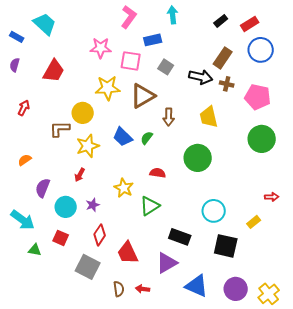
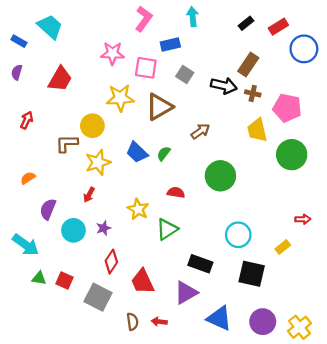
blue circle: (261, 50) -> (304, 49), moved
brown arrow: (169, 117) -> (200, 131), moved, turned -126
yellow trapezoid: (209, 117) -> (257, 130), moved
red square: (61, 238) -> (65, 280), moved

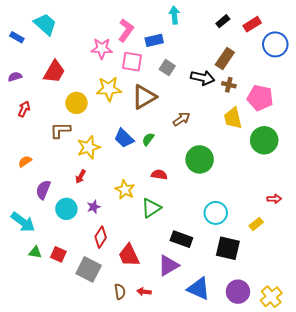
pink L-shape: (144, 19) -> (126, 30), moved
purple semicircle: (17, 72) -> (15, 77), moved, turned 56
yellow circle: (92, 126) -> (76, 103), moved

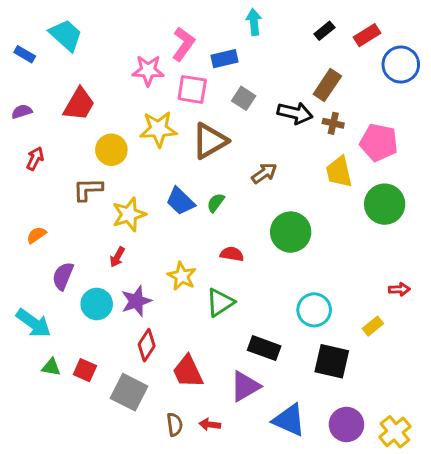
purple star: (94, 207) -> (136, 301), size x1.5

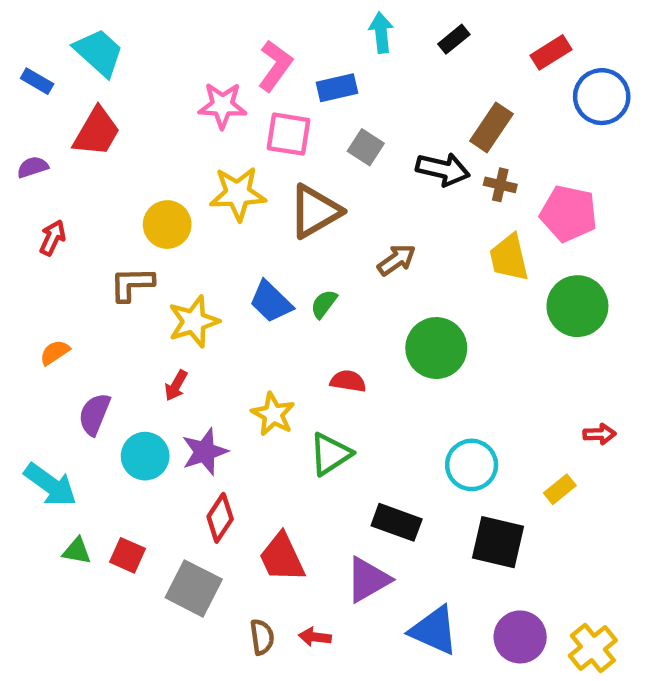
black rectangle: (324, 31) -> (454, 39), moved
red trapezoid: (79, 104) -> (97, 132), moved

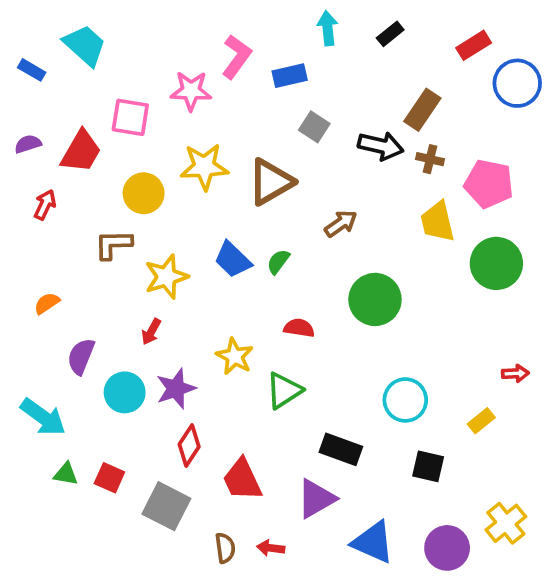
red trapezoid: (97, 132) -> (81, 152), moved
pink square: (288, 134) -> (130, 117), moved
black square: (498, 542) -> (428, 466), size x0.7
yellow cross: (593, 648) -> (506, 523), moved

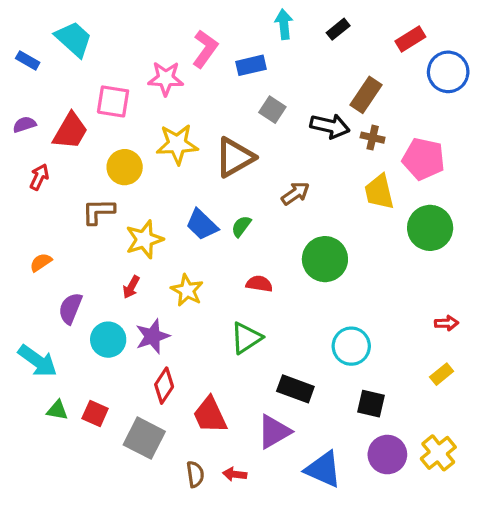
yellow star: (235, 356) -> (187, 290), moved
yellow rectangle: (481, 421) -> (442, 374), moved
purple circle: (447, 548) -> (387, 455), moved

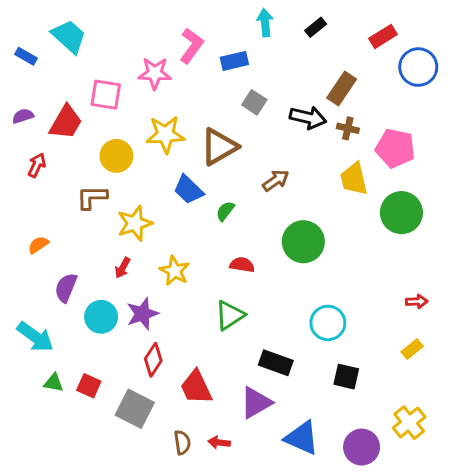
blue trapezoid: (202, 225) -> (188, 190), moved
purple circle: (387, 455) -> (362, 447), moved

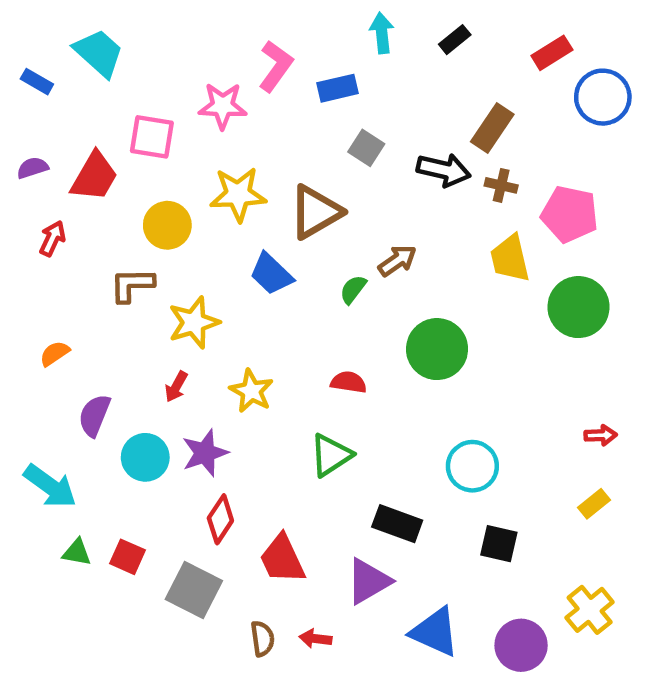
green semicircle: (225, 211) -> (353, 289), moved

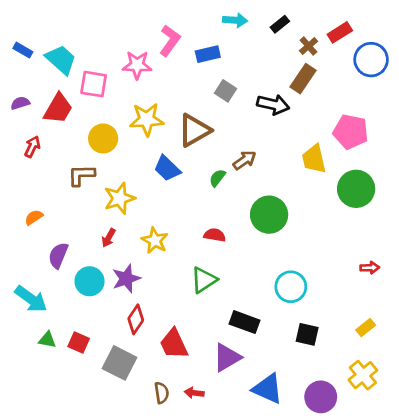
cyan arrow: (382, 33) -> (235, 20), turned 100
cyan trapezoid: (99, 53) -> (61, 60), moved
brown cross: (501, 185) -> (308, 46), moved, turned 36
yellow rectangle: (594, 504) -> (366, 328), moved

